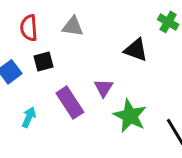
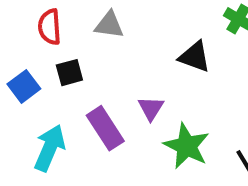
cyan arrow: (29, 117) -> (50, 148), size x1.6

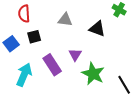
gray triangle: (109, 25) -> (65, 20), moved

